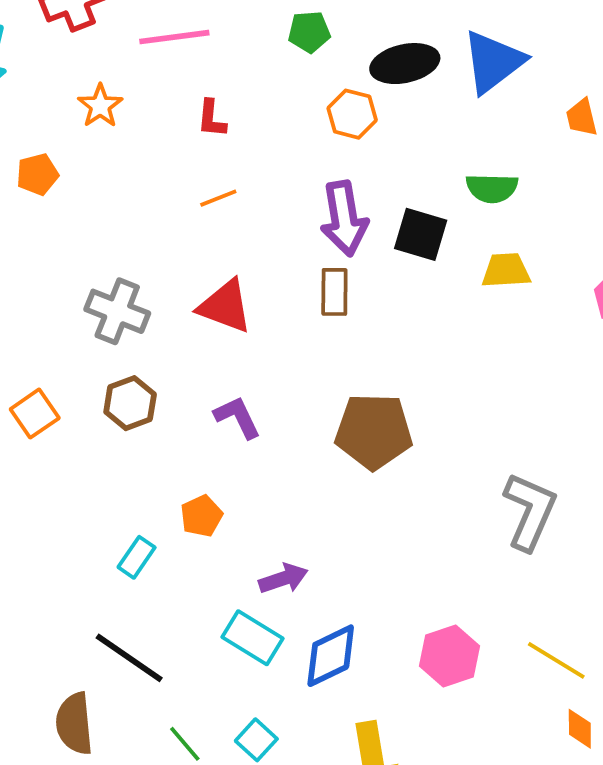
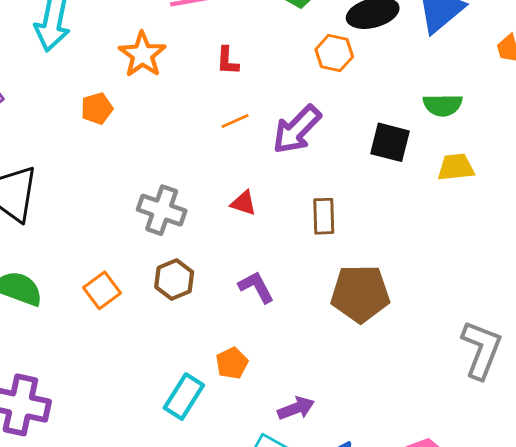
orange star: (100, 106) -> (142, 54), size x1.4
purple arrow: (344, 218) -> (297, 130), moved, turned 56
brown rectangle: (334, 292) -> (324, 216), moved
red triangle: (225, 306) -> (244, 203), size x0.6
cyan rectangle: (137, 557) -> (184, 397), size x1.4

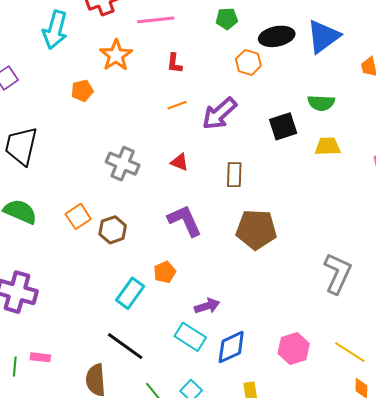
black square: (390, 142) -> (283, 126), turned -36
brown hexagon: (174, 280) -> (113, 230), moved
purple L-shape: (256, 287) -> (185, 221), size x1.4

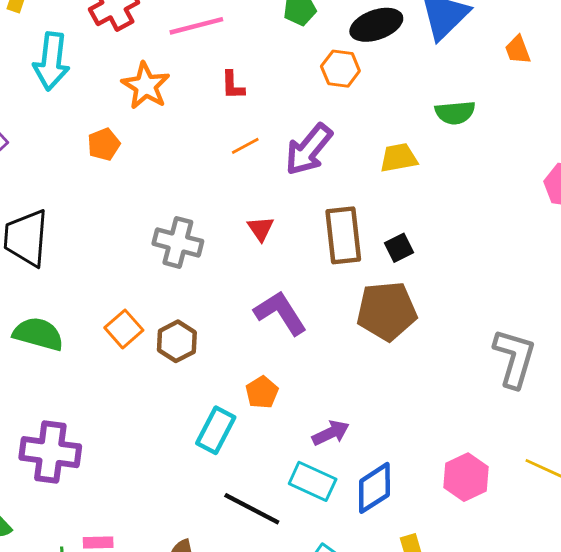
black square: (283, 126) -> (399, 248), moved, size x0.7
yellow trapezoid: (328, 146) -> (399, 158), moved
red triangle: (180, 162) -> (261, 229), turned 42
brown rectangle: (234, 175) -> (343, 235), size x1.5
black line: (125, 346) -> (252, 509), moved

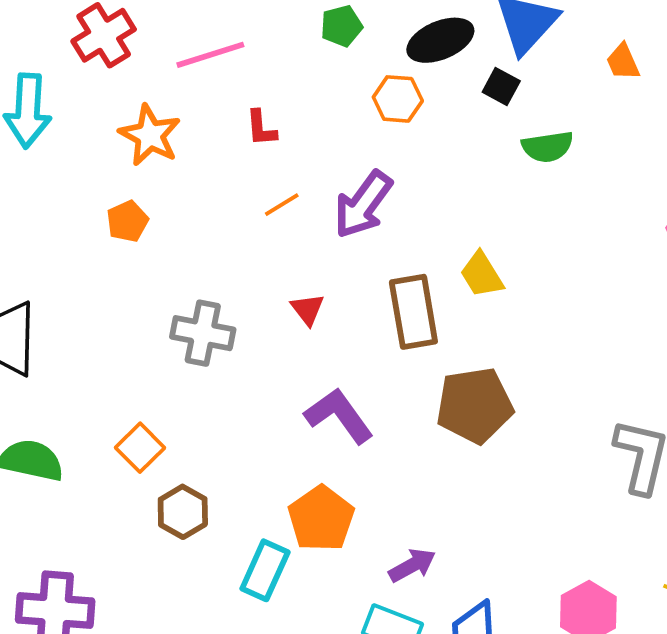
orange pentagon: (104, 144) -> (127, 221), moved
yellow trapezoid: (399, 158) -> (482, 275), moved, turned -108
black square: (399, 248) -> (501, 86), moved, turned -32
brown hexagon: (177, 341) -> (183, 512), moved
orange pentagon: (262, 392) -> (321, 519), size x1.6

